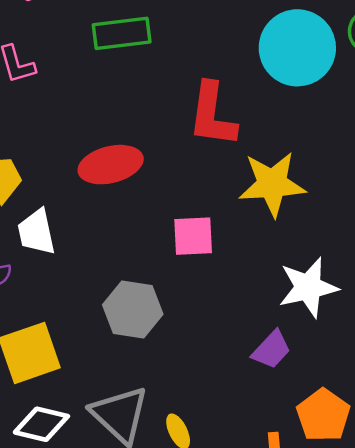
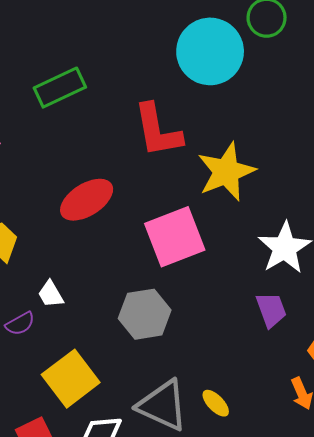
white trapezoid: (37, 232) -> (51, 294), moved, size x0.7
pink square: (193, 236) -> (175, 237), size x1.5
purple trapezoid: (271, 350) -> (271, 310), turned -45

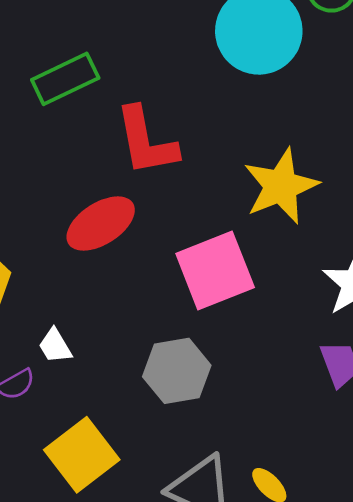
red L-shape: (158, 130) -> (146, 141), moved

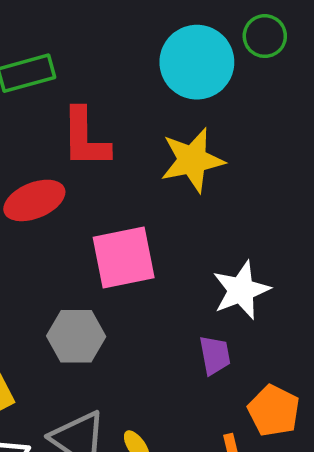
yellow star: (281, 186) -> (192, 160), moved

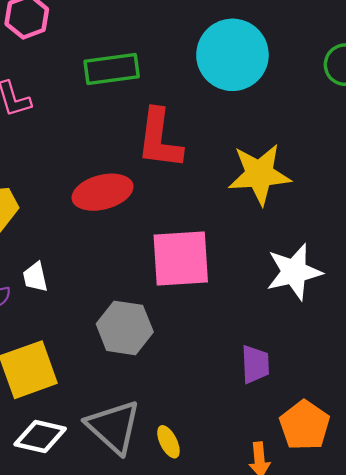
cyan circle: (197, 62) -> (232, 55), moved
white star: (241, 290) -> (294, 272), moved

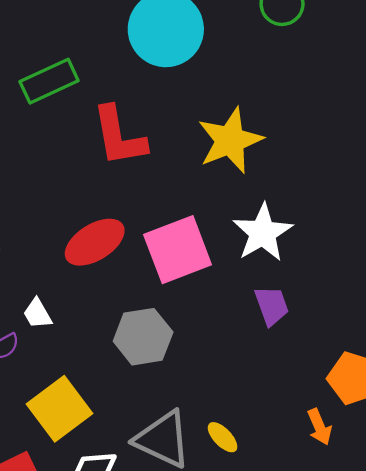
red ellipse: (103, 192) -> (95, 242), moved
white star: (294, 272) -> (263, 233), moved
purple trapezoid: (255, 364) -> (272, 306), moved

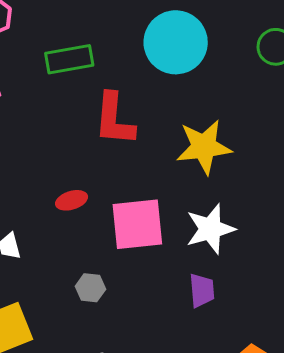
red ellipse: (95, 242) -> (72, 200), size x0.6
gray hexagon: (143, 337) -> (90, 288), size x0.6

